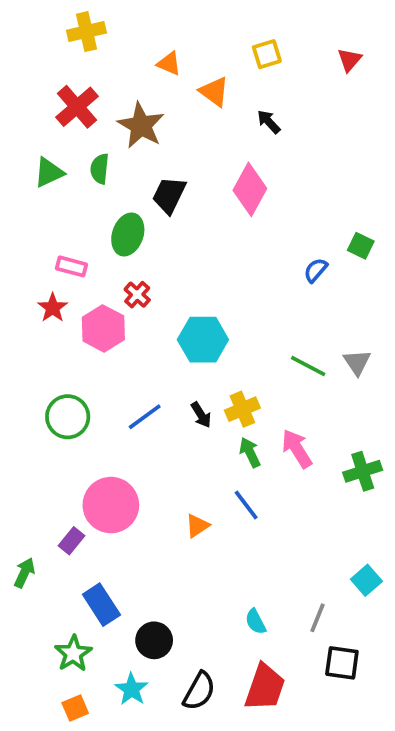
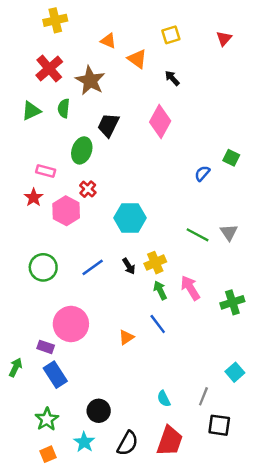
purple rectangle: (71, 541) -> (46, 347), turned 70
blue rectangle: (101, 605) -> (55, 375), moved

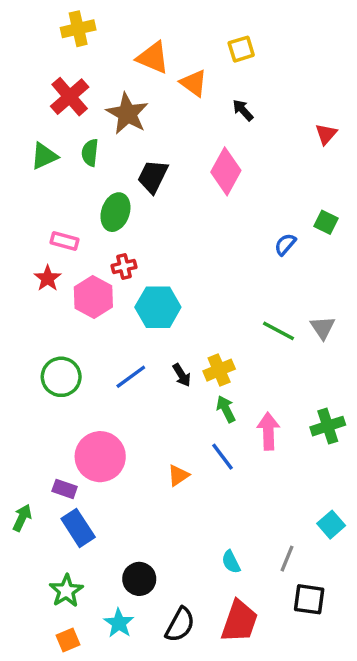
red triangle: (224, 38) -> (326, 134), moved
orange triangle: (108, 41) -> (153, 58), size x1.5
red cross: (88, 189) -> (124, 266), turned 35
cyan hexagon: (130, 218) -> (158, 307), moved
pink arrow: (190, 288) -> (268, 431), moved, turned 30

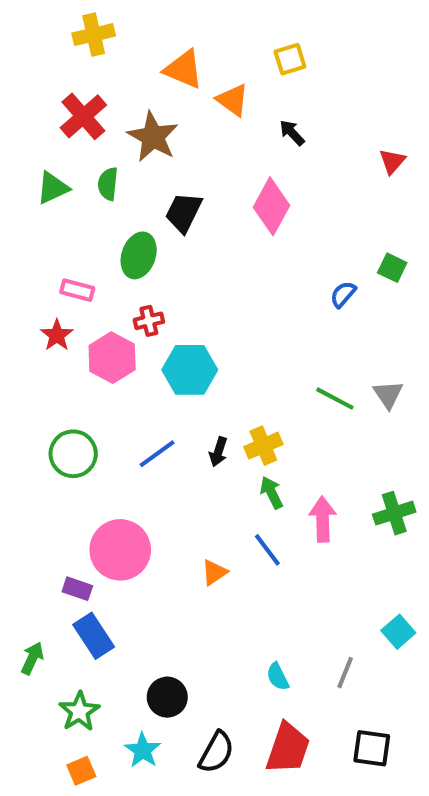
black arrow: (182, 375) -> (218, 452), turned 50
green arrow: (22, 518) -> (32, 658), moved
black square: (309, 599) -> (372, 748), moved

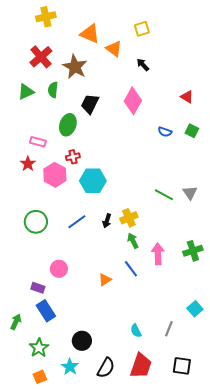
red triangle: (392, 161) -> (187, 97), moved, turned -40
blue semicircle: (343, 294) -> (165, 132), moved, turned -112
pink circle: (120, 550) -> (59, 269), size x0.6

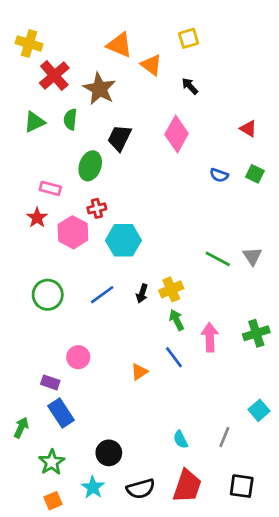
yellow cross: (46, 17) -> (29, 44), moved, turned 30
black semicircle: (106, 368) -> (141, 489), turned 45

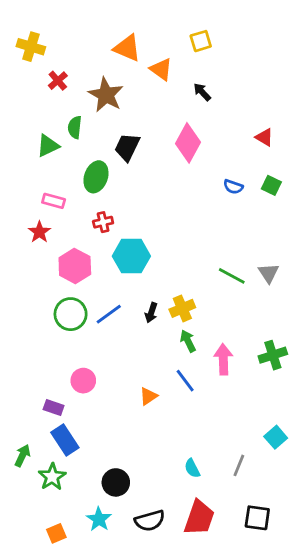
red cross: (54, 75) -> (58, 81), size x0.6
green triangle: (34, 122) -> (48, 146), moved
pink hexagon: (73, 232) -> (75, 266), moved
green circle: (48, 295) -> (71, 314), moved
green star: (52, 462) -> (52, 477), moved

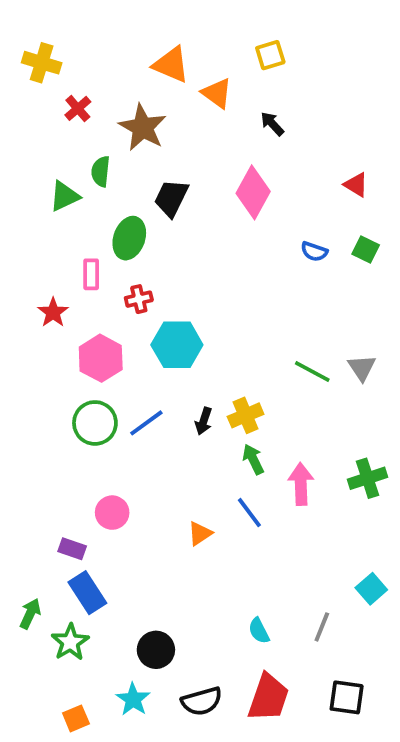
pink rectangle: (54, 201) -> (91, 274), moved, turned 75

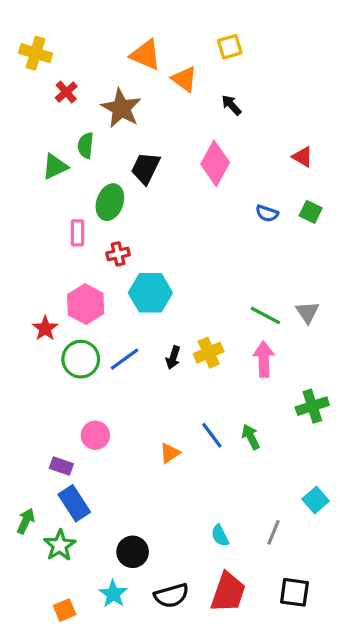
red star: (53, 312) -> (45, 328), moved
green arrow: (253, 459) -> (251, 437), moved
pink arrow: (301, 484) -> (264, 359), moved

